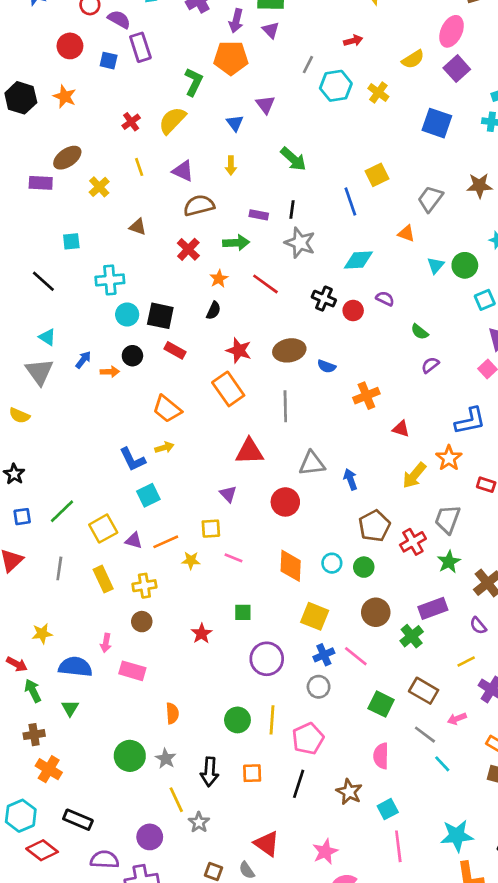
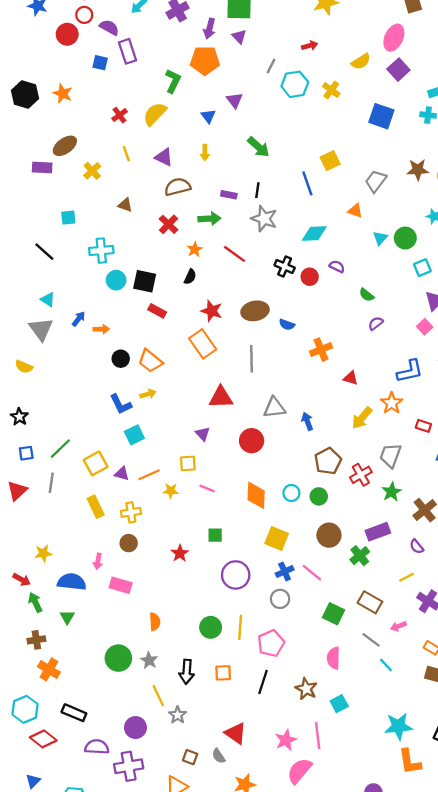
red circle: (70, 46) -> (67, 34), moved
black circle: (132, 356) -> (121, 359), moved
gray line: (59, 568) -> (51, 483), moved
pink line: (398, 846) -> (318, 735), moved

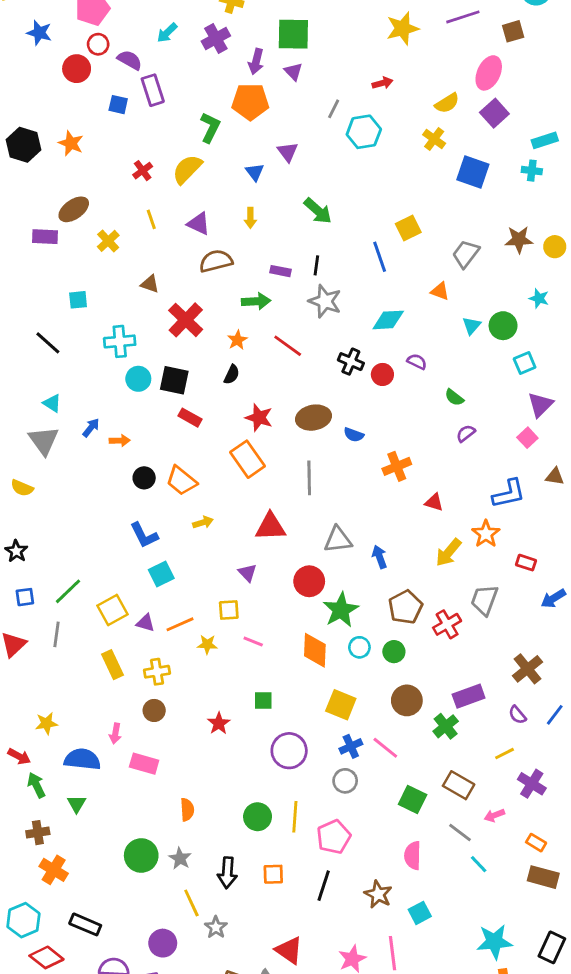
yellow cross: (331, 90) -> (434, 139), moved
red cross: (168, 224) -> (186, 320), moved, size x1.4
yellow arrow: (148, 394) -> (203, 522), moved
green star: (392, 492) -> (341, 610), moved, size x1.4

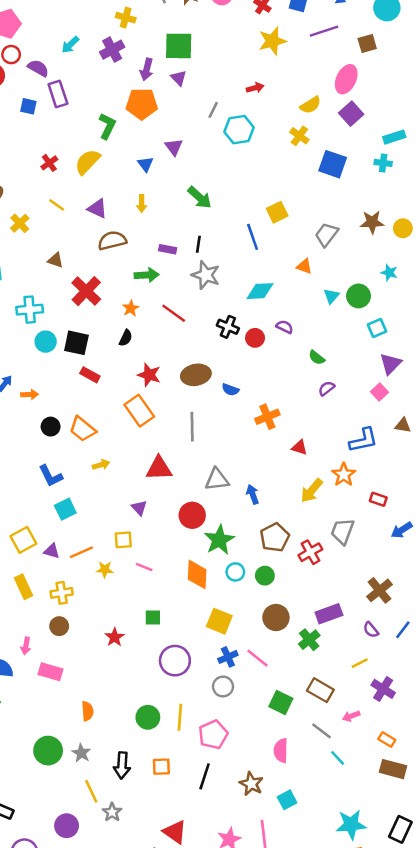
yellow line: (151, 219) -> (57, 205), turned -35

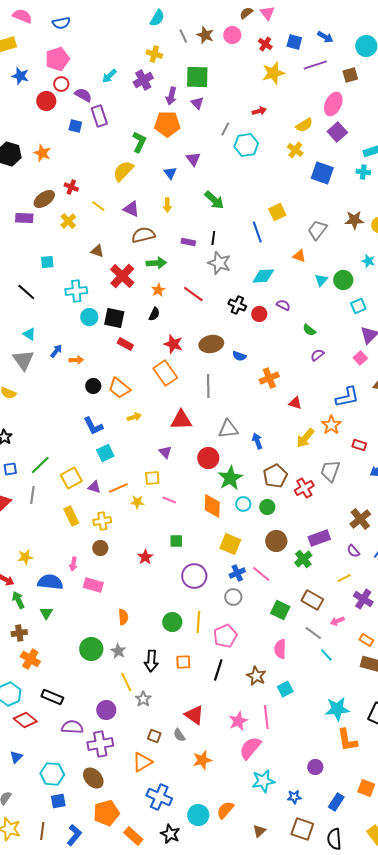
red cross: (49, 163) -> (71, 187), moved, turned -32
green arrow: (147, 275) -> (156, 263), moved

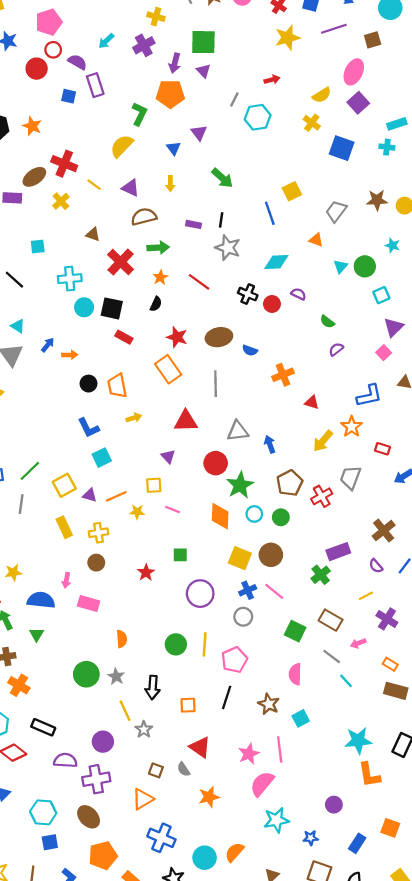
red cross: (71, 187) -> (64, 164), size x1.6
orange trapezoid: (119, 388) -> (117, 386), turned 40
brown circle: (276, 541) -> (271, 555), moved
orange square: (183, 662) -> (188, 705), moved

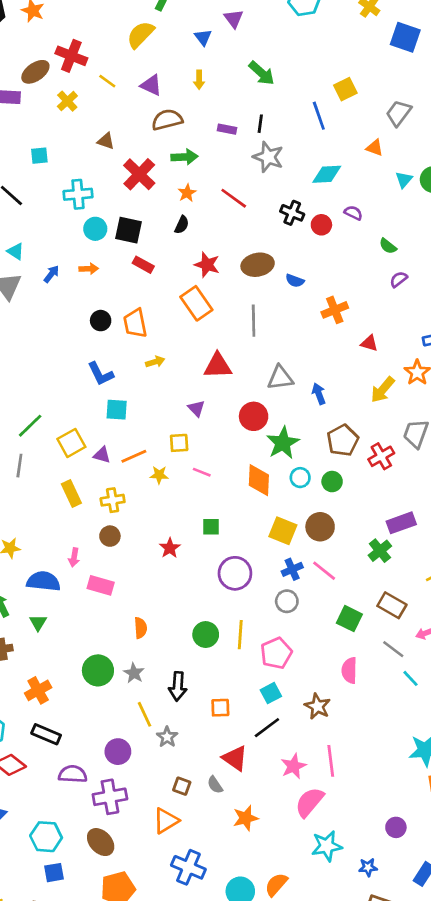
orange arrow: (70, 355) -> (89, 269), moved
cyan square: (102, 458) -> (117, 410), turned 30
orange cross: (19, 685) -> (38, 690), moved, turned 30
black line: (227, 697) -> (267, 728), moved, turned 35
cyan square: (301, 718) -> (271, 693), moved

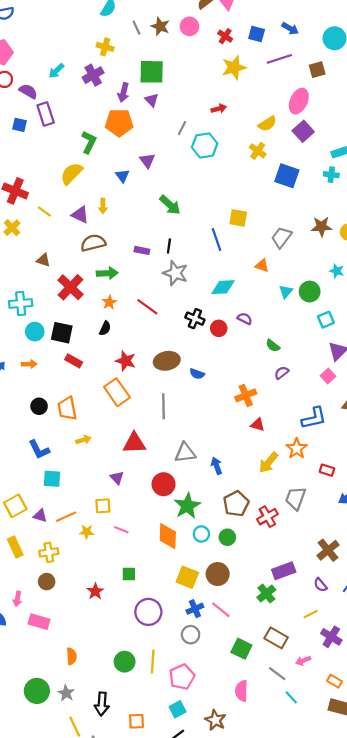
yellow arrow: (199, 80) -> (103, 206), moved
yellow square: (345, 89) -> (238, 218), turned 36
orange cross: (335, 310) -> (246, 395), moved

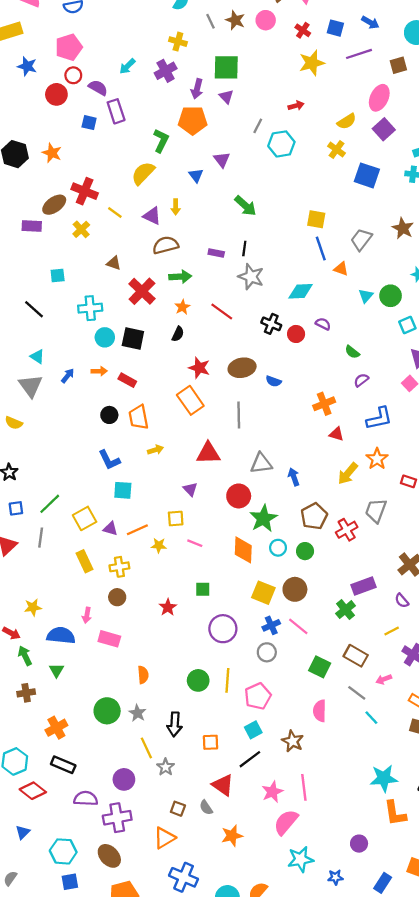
brown star: (322, 227) -> (403, 228), turned 30
blue line: (217, 240) -> (321, 249), moved
red rectangle: (74, 361) -> (127, 380), moved
blue L-shape: (314, 418) -> (379, 418), moved

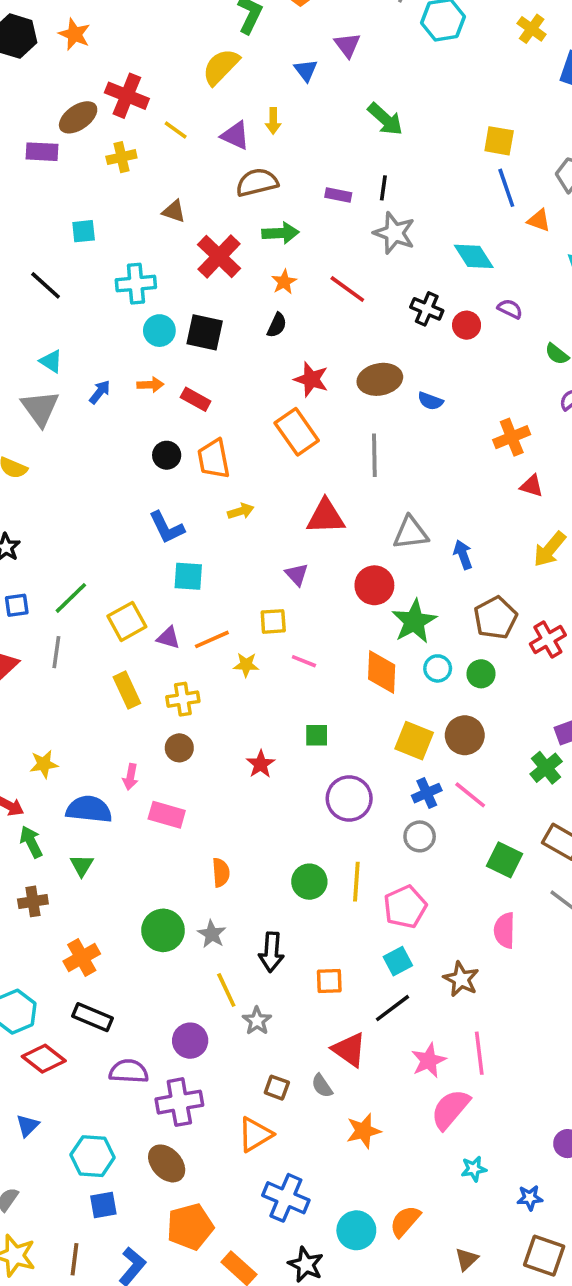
yellow cross: (81, 229) -> (121, 157), turned 30
cyan diamond: (301, 291) -> (474, 256), turned 60
cyan star: (301, 859) -> (474, 1169), size x0.6

